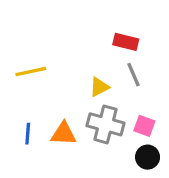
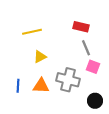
yellow line: (31, 71) -> (32, 32), moved
yellow triangle: (99, 87) -> (40, 57), moved
pink square: (144, 126) -> (93, 67), moved

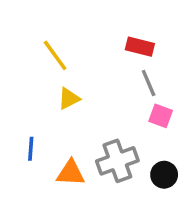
yellow line: (32, 32) -> (55, 55), turned 66
gray cross: (68, 80) -> (117, 161), moved, turned -35
orange triangle: (41, 86) -> (71, 173), moved

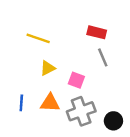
yellow line: (55, 55) -> (38, 38), turned -35
pink square: (161, 116) -> (76, 80), moved
orange triangle: (71, 173) -> (50, 103), moved

